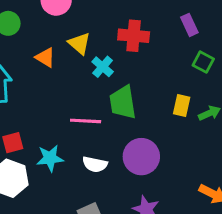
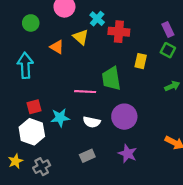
purple rectangle: (189, 25) -> (168, 29), moved
cyan cross: (103, 67) -> (97, 19), moved
yellow rectangle: (182, 105) -> (141, 61), moved

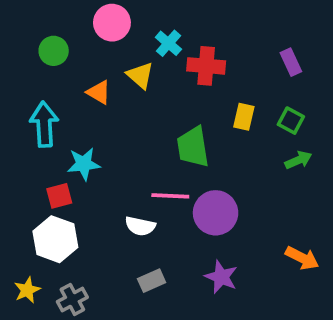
green square: (168, 50) -> (291, 121), moved
pink line: (85, 92) -> (170, 196), moved
cyan star: (60, 118) -> (84, 164), moved
white semicircle: (92, 122) -> (140, 226), moved

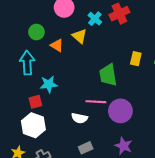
green circle: (54, 51) -> (36, 32), moved
red cross: (206, 66) -> (119, 14), moved, turned -30

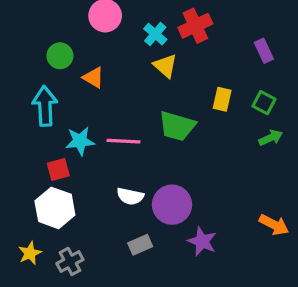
yellow triangle: (79, 36) -> (165, 66), moved
green trapezoid: (108, 75) -> (177, 126), turned -65
pink line: (96, 102) -> (123, 141), moved
purple circle: (120, 111) -> (172, 205), moved

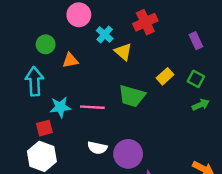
cyan cross: (155, 34) -> (105, 34), moved
orange triangle: (93, 78) -> (70, 60), turned -42
yellow rectangle: (222, 99) -> (165, 76), turned 35

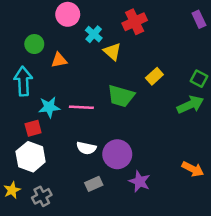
purple rectangle: (196, 41) -> (199, 19), moved
green square: (196, 79) -> (199, 79), moved
green arrow: (201, 105) -> (190, 105), size x1.5

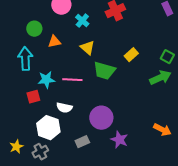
yellow triangle: (112, 51) -> (87, 48), moved
white semicircle: (86, 148) -> (64, 108), moved
white hexagon: (31, 157) -> (48, 128), moved

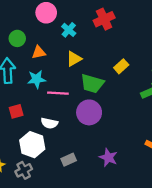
yellow triangle: (87, 48) -> (74, 59), turned 49
cyan star: (46, 80) -> (37, 79), moved
purple circle: (101, 118) -> (89, 112), moved

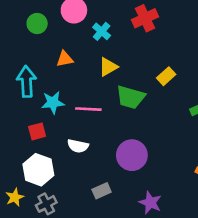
green circle: (17, 38) -> (37, 23), moved
cyan star: (37, 79) -> (53, 102), moved
purple circle: (89, 112) -> (132, 155), moved
white hexagon: (32, 145) -> (38, 170), moved
purple star: (108, 157) -> (150, 203), moved

